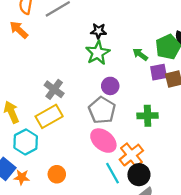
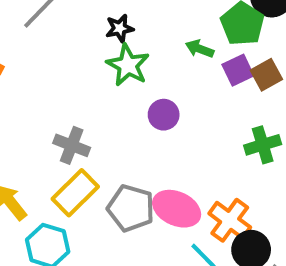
gray pentagon: (102, 110) -> (131, 208), moved
green cross: (148, 116) -> (263, 145), moved

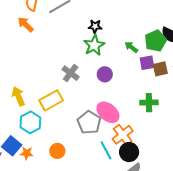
gray cross: (72, 145) -> (71, 73), moved
gray pentagon: (131, 208) -> (89, 123), moved
pink ellipse: (177, 209) -> (108, 112), moved

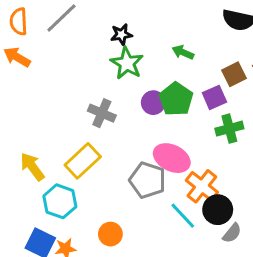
green pentagon: (156, 41) -> (176, 99), moved
purple square: (147, 63) -> (214, 97), moved

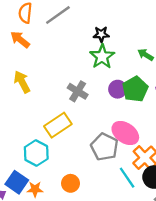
yellow arrow: (32, 167) -> (22, 82), moved

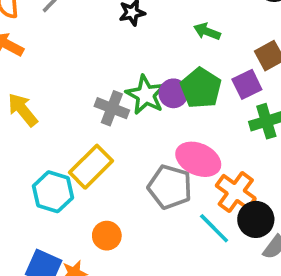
green star: (102, 57) -> (146, 95), moved
cyan hexagon: (36, 153) -> (53, 192), moved
orange circle: (71, 183) -> (107, 236), moved

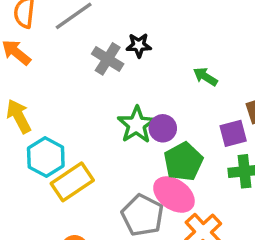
green pentagon: (201, 88) -> (183, 162), moved
gray cross: (112, 108) -> (108, 59), moved
cyan hexagon: (53, 192) -> (46, 157), moved

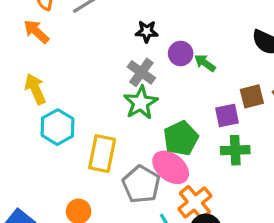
gray cross: (108, 59) -> (141, 72), moved
purple circle: (163, 128) -> (181, 53), moved
yellow rectangle: (72, 182) -> (102, 154), moved, turned -48

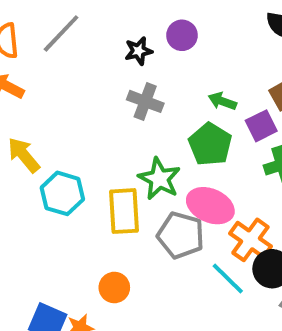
purple circle: (181, 53) -> (182, 35), moved
green arrow: (205, 63) -> (222, 101), moved
green star: (141, 103) -> (159, 179), moved
green pentagon: (181, 138) -> (210, 144), moved

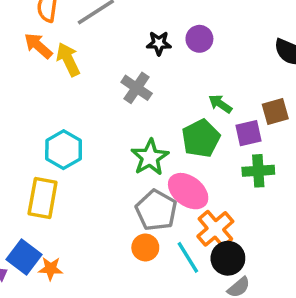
gray cross: (145, 101) -> (137, 88), moved
yellow arrow: (24, 155) -> (68, 59), moved
yellow rectangle: (124, 211) -> (43, 198), moved
orange circle: (114, 288) -> (145, 247), moved

